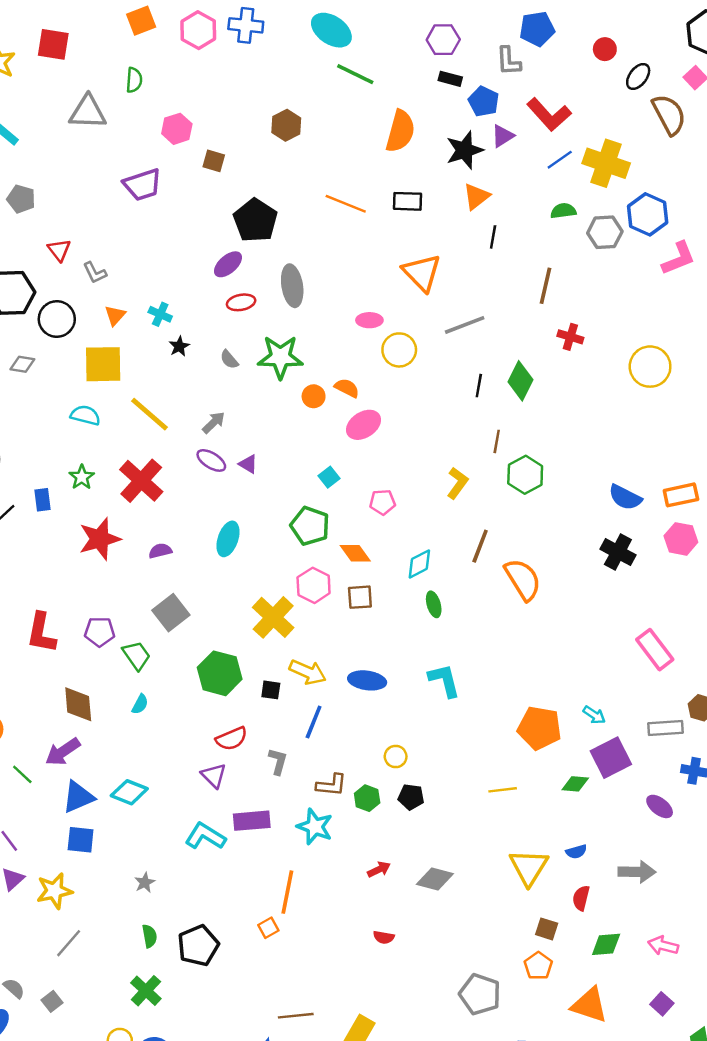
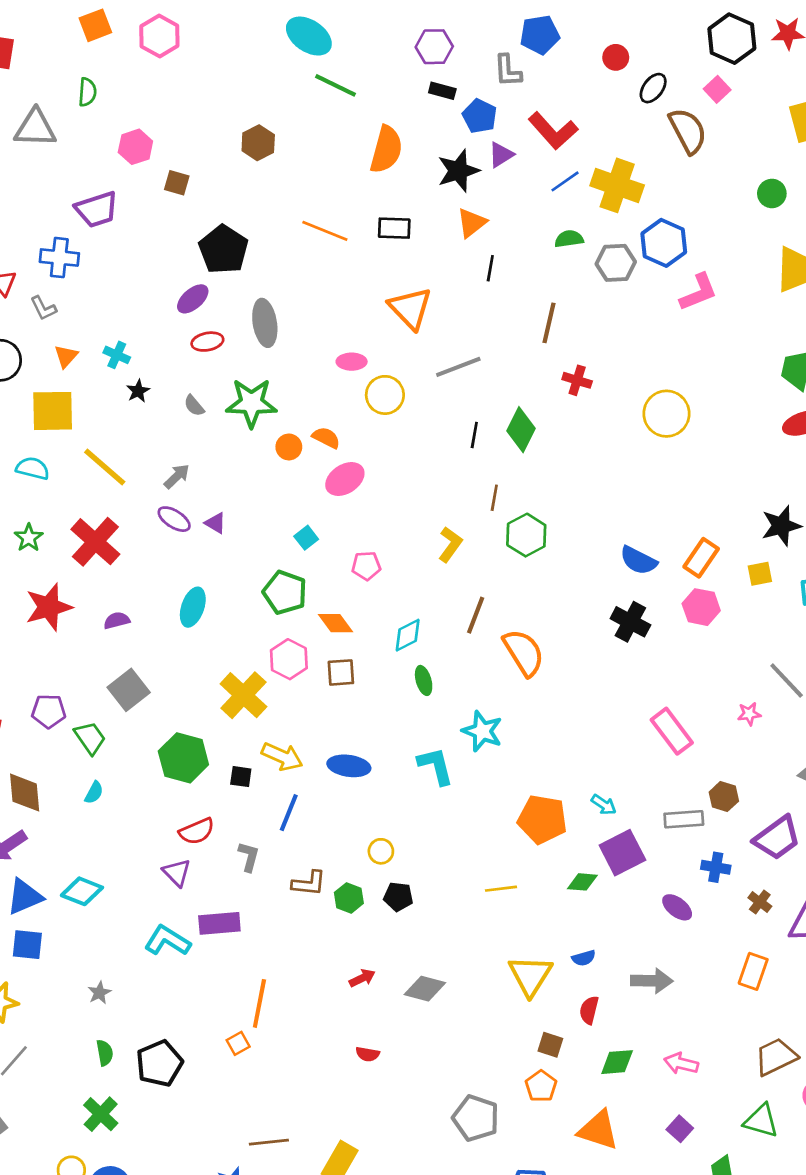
blue cross: (246, 25) -> (59, 258), moved
orange rectangle: (681, 495) -> (701, 558), turned -44
cyan star: (315, 827) -> (482, 731), moved

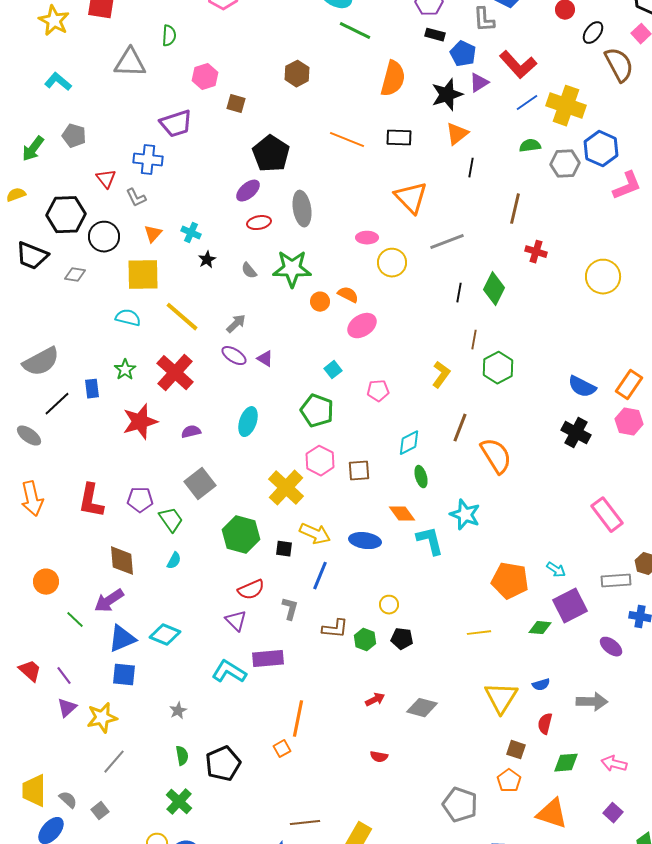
orange diamond: (336, 623) -> (402, 514), moved

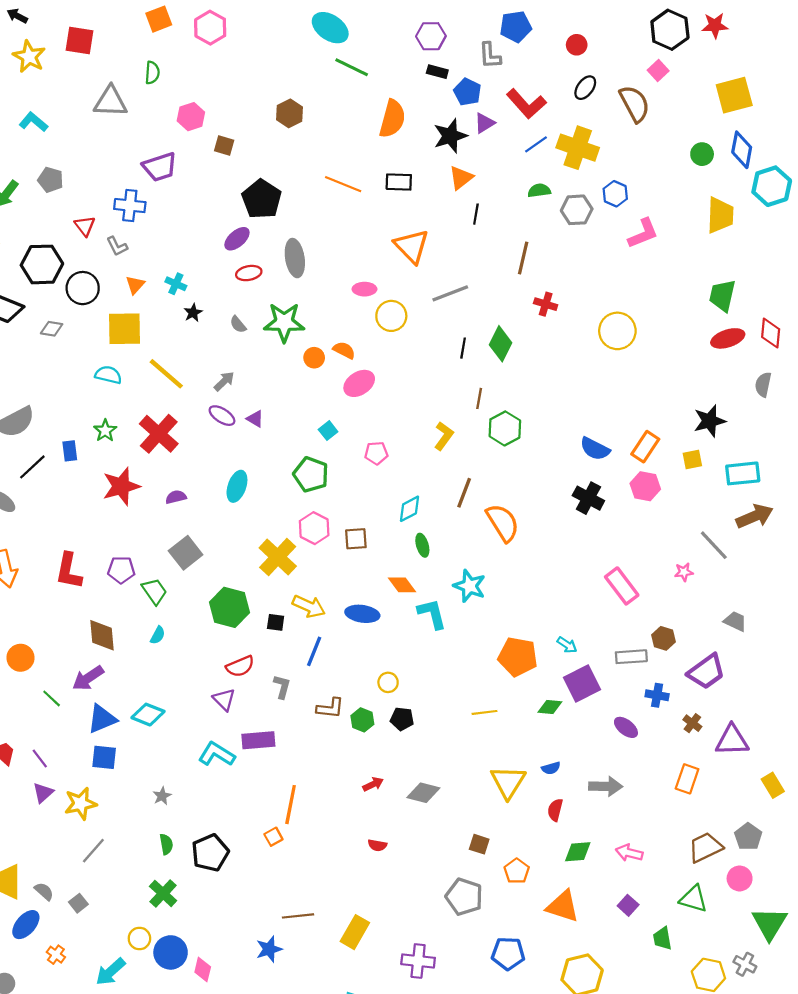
black ellipse: (593, 33) -> (585, 88), moved
blue hexagon: (601, 149) -> (615, 194), size x0.7
brown square: (516, 750) -> (479, 844), moved

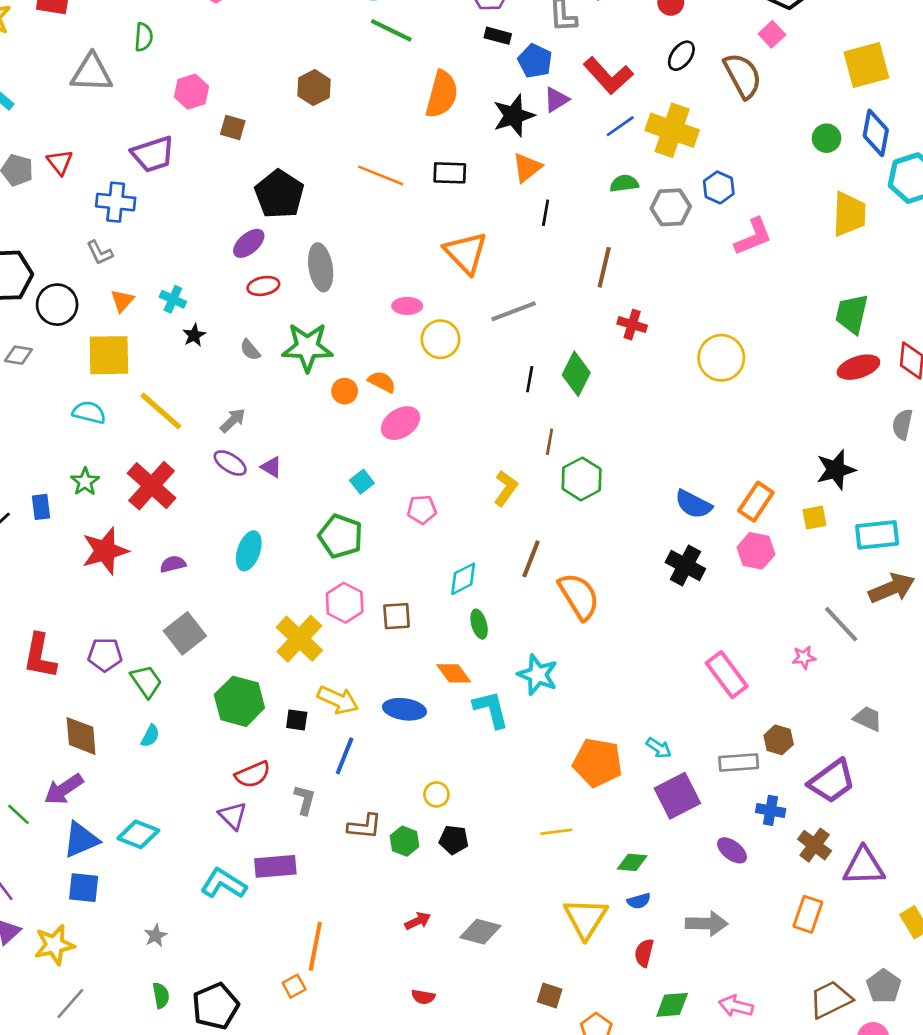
red triangle: (85, 226) -> (60, 162), moved
green diamond: (550, 707) -> (632, 862), moved
brown cross: (692, 723) -> (815, 845), size x1.4

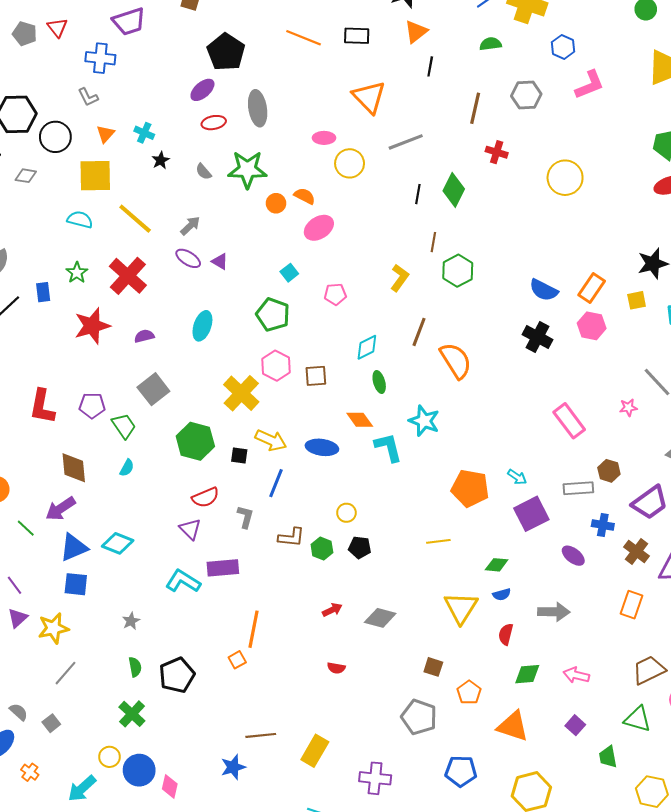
gray hexagon: (671, 207) -> (526, 95), moved

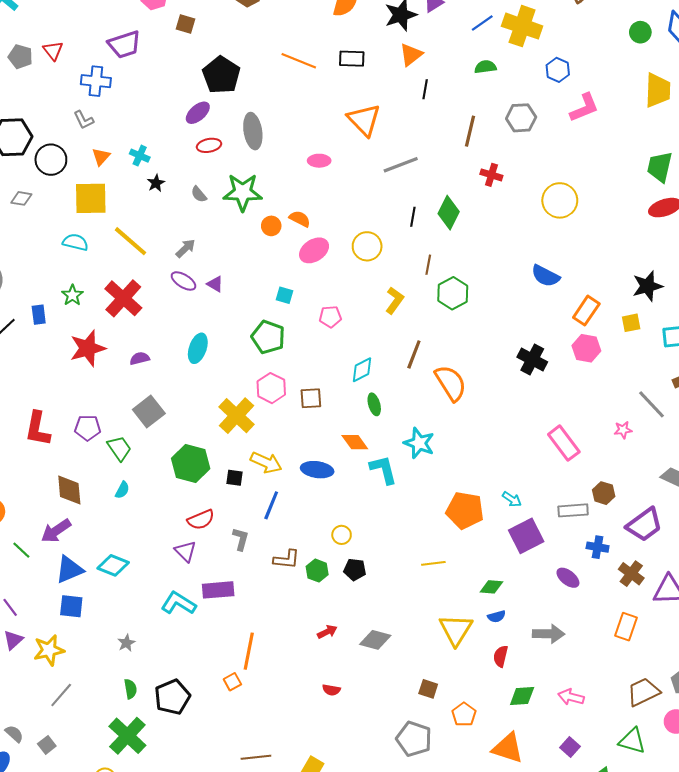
yellow circle: (350, 163) -> (367, 246), moved
cyan square: (289, 273) -> (284, 295), turned -36
blue semicircle: (544, 290) -> (545, 276), moved
green cross: (132, 714) -> (127, 736), size x1.4

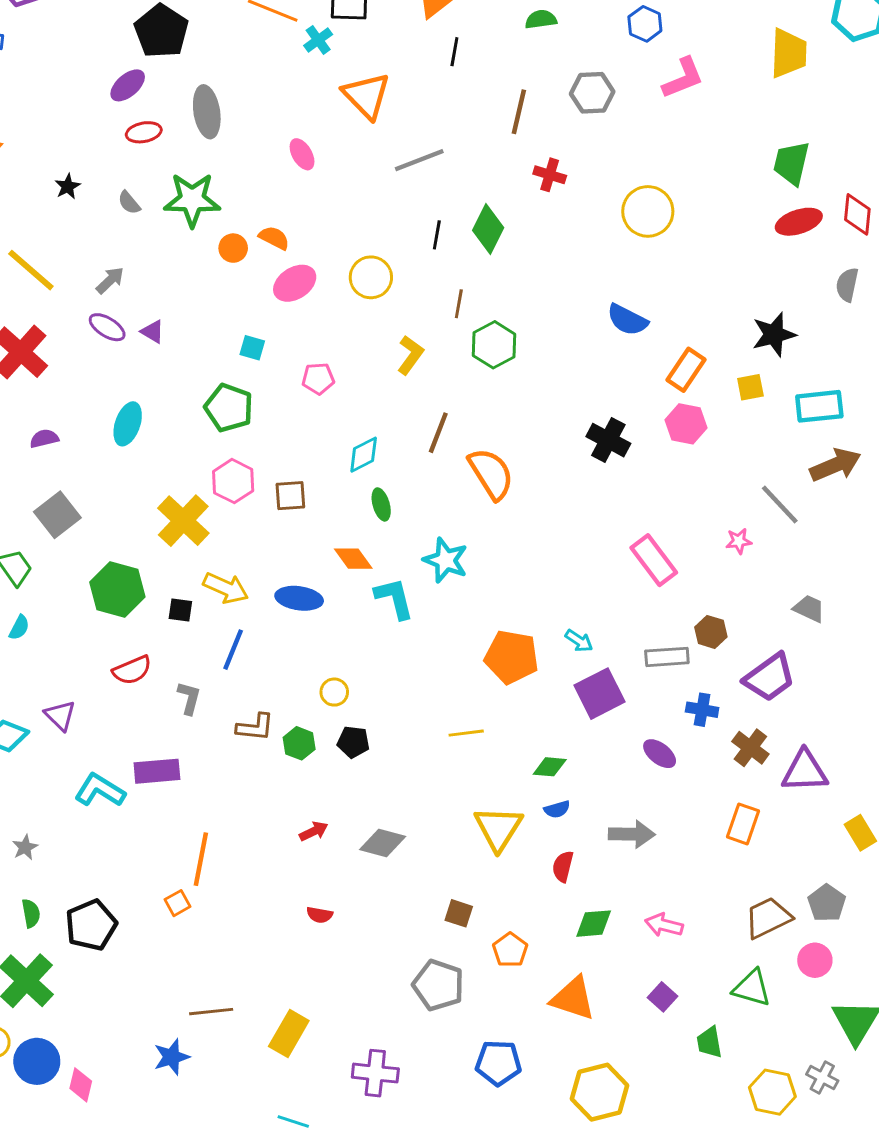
cyan cross: (140, 156) -> (318, 40), moved, turned 30
pink ellipse: (319, 161) -> (302, 154), turned 60
purple triangle: (186, 551) -> (60, 716), moved

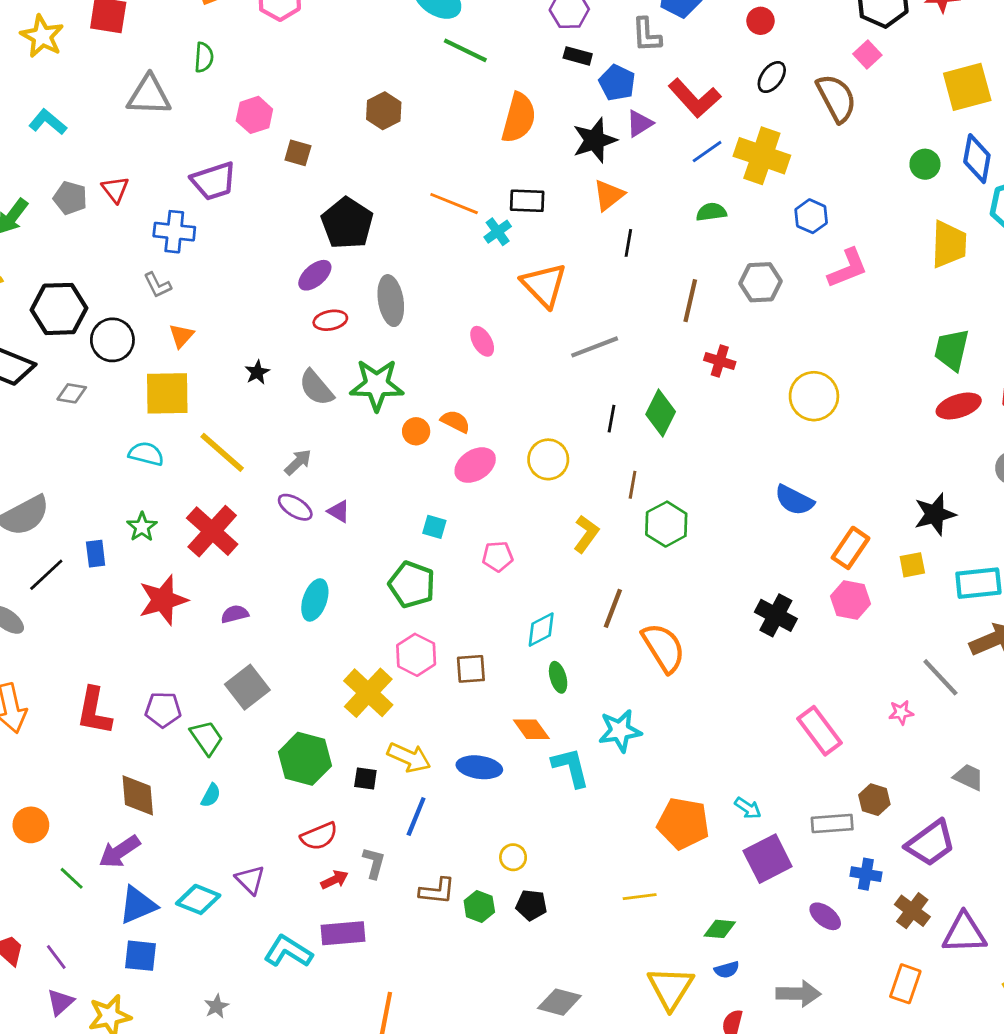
gray semicircle: (129, 203) -> (316, 388), size x1.6
cyan star: (446, 560) -> (620, 731), turned -30
red arrow: (314, 831) -> (335, 880), moved

